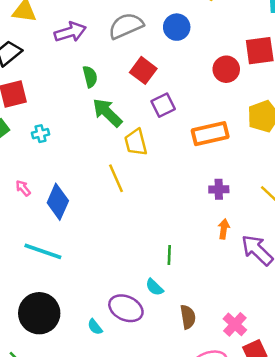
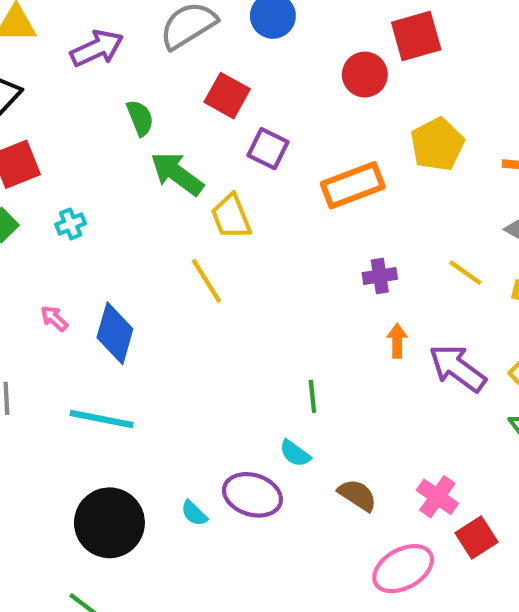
purple square: (163, 105) -> (268, 149), turned -30
brown semicircle: (188, 317) -> (357, 495), turned -40
cyan semicircle: (95, 327) -> (194, 513), moved

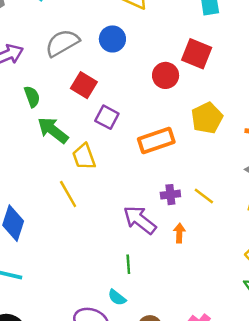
red square: (416, 36) -> (197, 54), turned 36
yellow line: (465, 273) -> (204, 196), moved
purple arrow: (457, 368) -> (140, 220), moved

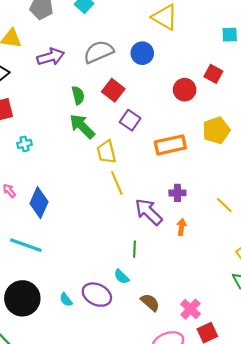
red square: (197, 54) -> (213, 74), size x0.7
green semicircle: (32, 97) -> (78, 95), moved
yellow line: (68, 194) -> (117, 183), moved
yellow line: (204, 196) -> (224, 205), moved

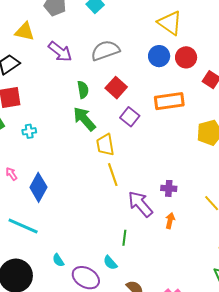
blue circle: (142, 53) -> (159, 56), moved
purple arrow: (51, 57) -> (60, 52), turned 50
red circle: (185, 90) -> (186, 57), moved
orange rectangle: (170, 145) -> (169, 101), moved
cyan semicircle: (66, 300) -> (58, 260), moved

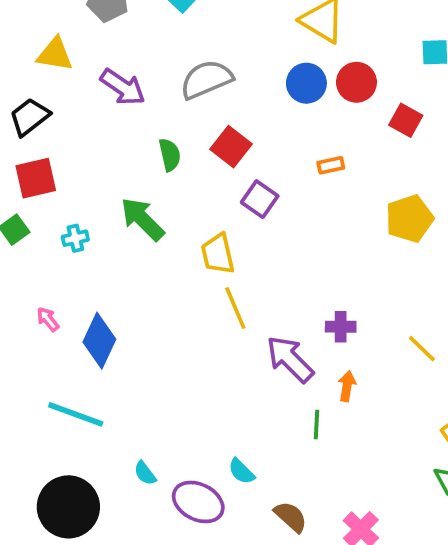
orange rectangle: (169, 101) -> (331, 165), size x0.5
green arrow: (84, 119) -> (142, 219), moved
green line: (124, 238) -> (317, 425), moved

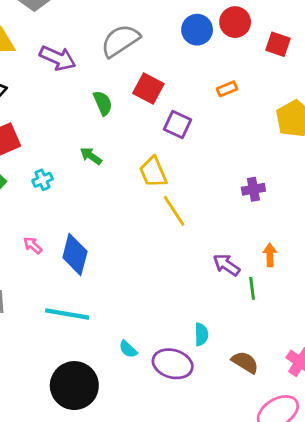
green arrow: (142, 219) -> (91, 156), size x0.6
purple cross: (341, 327) -> (253, 189), moved
purple arrow: (290, 359) -> (226, 265), moved, size x0.7
cyan semicircle: (241, 471) -> (201, 334), turned -125

